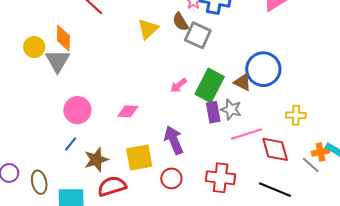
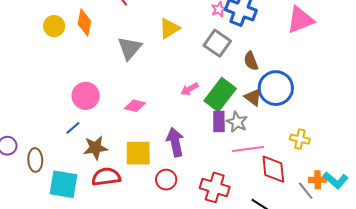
brown semicircle: (180, 22) -> (251, 61), moved
gray triangle: (58, 61) -> (130, 48), moved

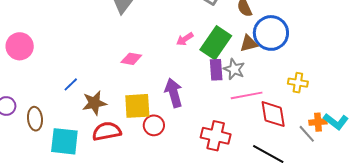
pink circle: (86, 96) -> (20, 46), moved
brown triangle: (253, 97) -> (249, 43), turned -48
red circle: (166, 180) -> (154, 125), moved

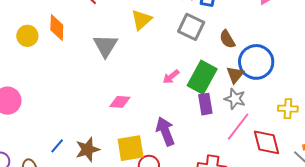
brown triangle: (249, 43) -> (235, 75), turned -30
gray star: (234, 69) -> (235, 99), moved
blue line: (71, 84) -> (57, 146), moved
pink line: (247, 95) -> (238, 127), turned -36

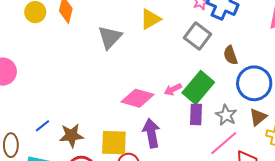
brown triangle: (235, 75) -> (258, 117), moved
pink arrow: (171, 77) -> (173, 89), moved
pink diamond: (120, 102) -> (138, 98), moved, size x1.5

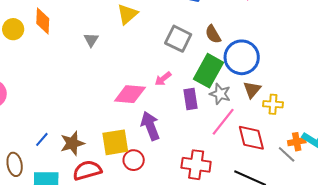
gray square: (198, 36) -> (178, 39), moved
gray triangle: (110, 37) -> (91, 40), size x0.6
green rectangle: (198, 88) -> (209, 71), moved

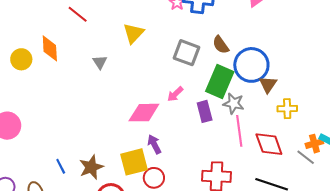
brown triangle: (252, 90) -> (268, 84), moved
pink line: (223, 122) -> (239, 131), turned -40
purple arrow: (150, 126) -> (154, 144), moved, size x0.7
blue line: (42, 139) -> (61, 166), turned -63

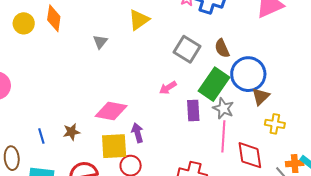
pink diamond: (144, 113) -> (111, 111), moved
brown star: (91, 167) -> (71, 132), moved, size x0.7

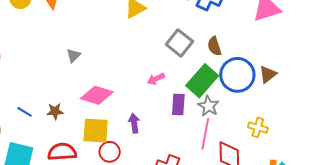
gray triangle: (100, 42) -> (73, 55), moved
brown triangle: (261, 96) -> (268, 74), moved
purple arrow: (137, 133) -> (134, 123), moved
blue line: (41, 136) -> (25, 112), turned -49

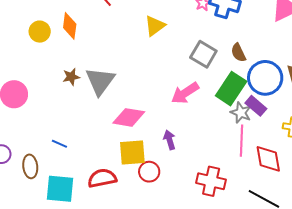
gray triangle: (73, 55) -> (100, 81), size x2.0
pink arrow: (156, 79) -> (185, 93), size x1.6
purple rectangle: (178, 104) -> (256, 106), moved, turned -45
brown star: (55, 111) -> (71, 77), moved

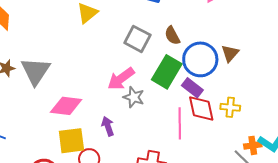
gray star: (241, 113) -> (134, 97), moved
red diamond: (268, 159) -> (201, 108), moved

